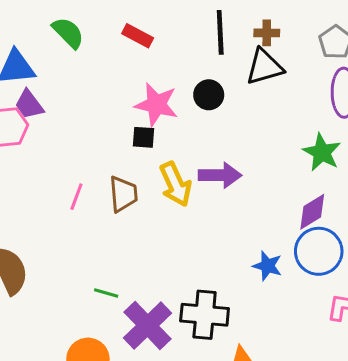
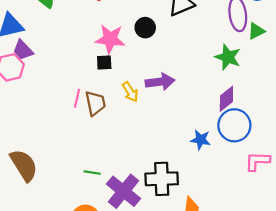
yellow arrow: (176, 184) -> (130, 92), size x0.7
pink line: (76, 197) -> (77, 98), moved

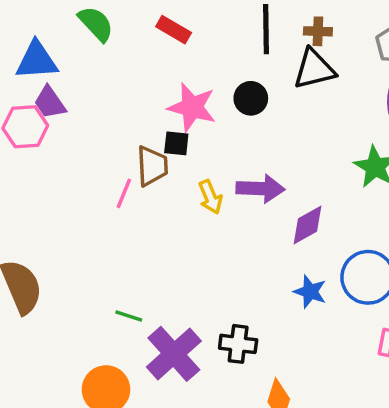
purple diamond: (226, 99) -> (307, 225), moved
brown trapezoid: (95, 103) -> (152, 166), moved
black cross: (162, 179) -> (238, 344), size x0.7

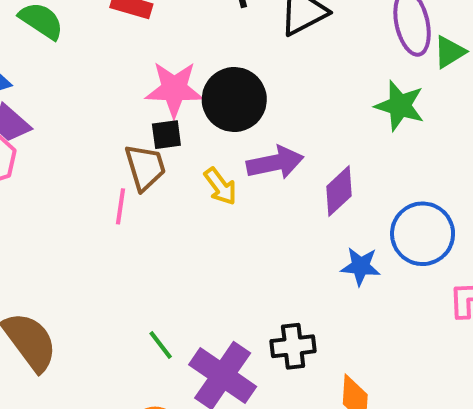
black circle: (251, 98) -> (234, 100), moved, size x1.6
green line: (129, 316) -> (161, 345), turned 48

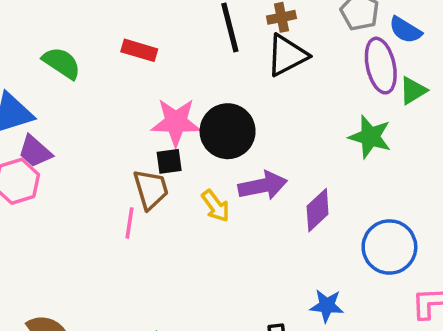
blue star: (361, 266) -> (327, 306), moved

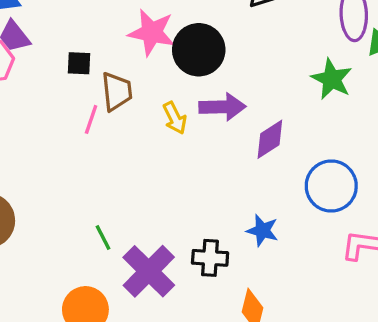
black square: (169, 161) -> (79, 63), moved

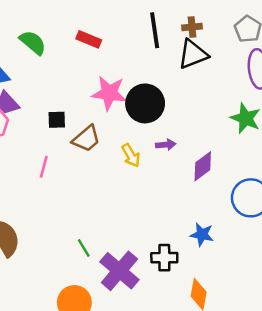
brown trapezoid: (117, 91) -> (86, 139), turned 60
purple arrow: (222, 107) -> (166, 145), size x0.6
pink line: (91, 119) -> (44, 167), moved

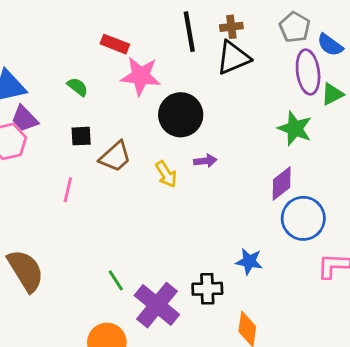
green semicircle: (33, 42) -> (78, 87), moved, size x0.7
pink star: (109, 93) -> (141, 76), moved
purple diamond: (203, 166) -> (282, 184), moved

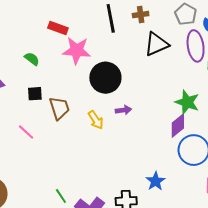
black triangle: (233, 58) -> (156, 44), moved
green star: (295, 128) -> (187, 102), moved
brown trapezoid: (115, 157) -> (59, 108), turned -65
pink line: (68, 190) -> (26, 132), turned -60
blue star: (249, 261) -> (156, 181), turned 30

